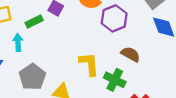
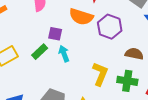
cyan arrow: (18, 42) -> (64, 54), moved
yellow L-shape: (89, 64) -> (100, 74), turned 45

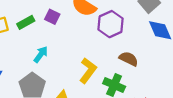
green rectangle: (40, 52) -> (26, 22), moved
cyan arrow: (64, 54) -> (41, 54), moved, turned 42

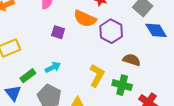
green rectangle: (26, 22) -> (28, 76), moved
cyan arrow: (41, 54) -> (53, 67), turned 35

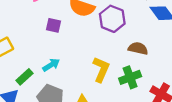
green cross: (122, 85) -> (130, 77), turned -30

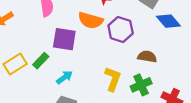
purple square: (53, 25) -> (64, 39), size x1.6
green rectangle: (24, 77) -> (41, 61), moved

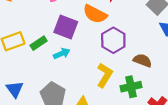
purple hexagon: (121, 29) -> (113, 40), moved
cyan arrow: (64, 77) -> (62, 53), moved

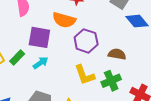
yellow L-shape: (105, 75) -> (85, 75), turned 140

